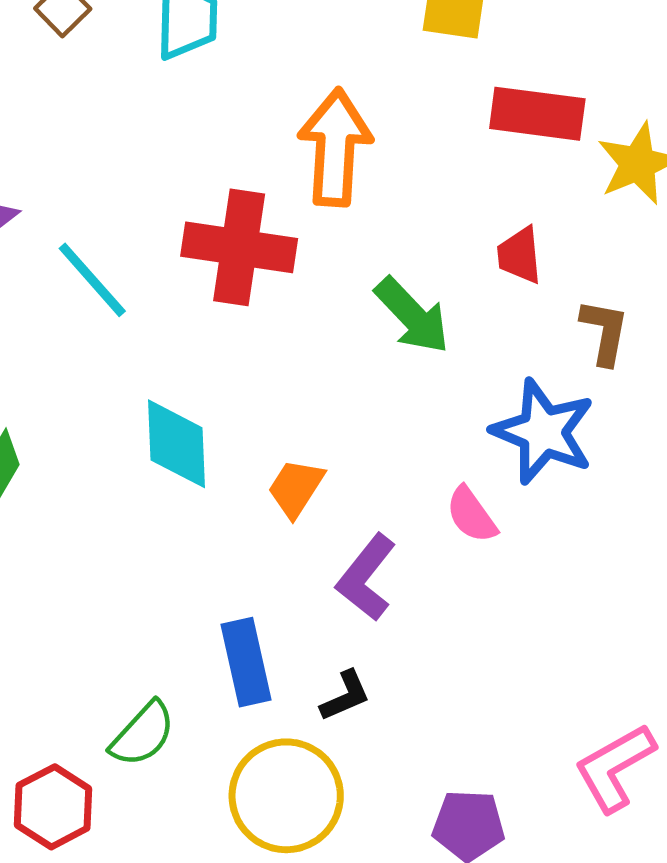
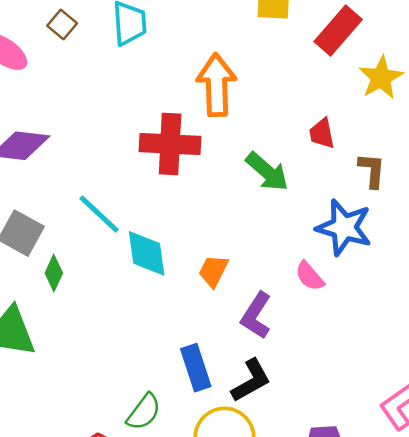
red rectangle: (537, 114) -> (338, 31), moved, turned -51
cyan line: (92, 280) -> (99, 214), moved
black L-shape: (345, 696) -> (251, 381), size x1.5

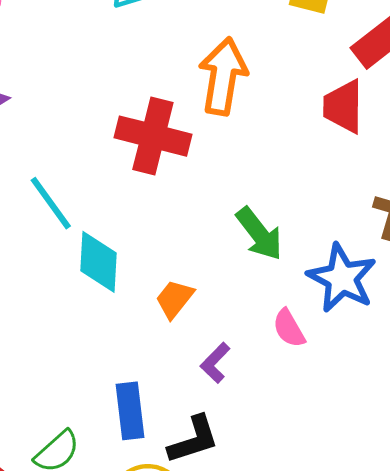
red trapezoid: (322, 133) -> (343, 107), moved, size x1.4
green arrow: (267, 172) -> (259, 234), moved
purple L-shape: (256, 316) -> (215, 363), size x0.7

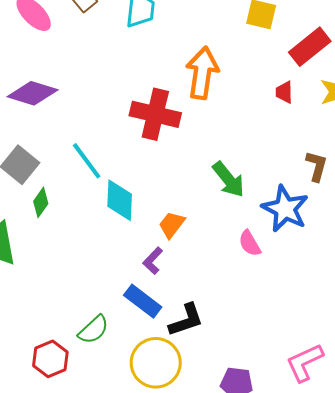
red trapezoid: (343, 107) -> (284, 92), size x0.6
purple L-shape: (215, 363) -> (153, 261), moved
blue rectangle: (130, 411) -> (143, 301), turned -45

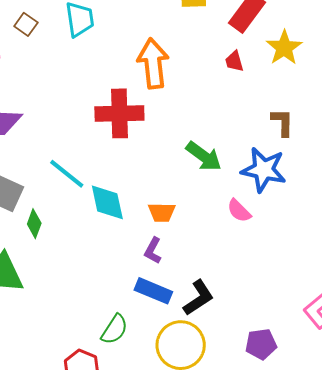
orange trapezoid: (172, 225) -> (162, 212), turned -112

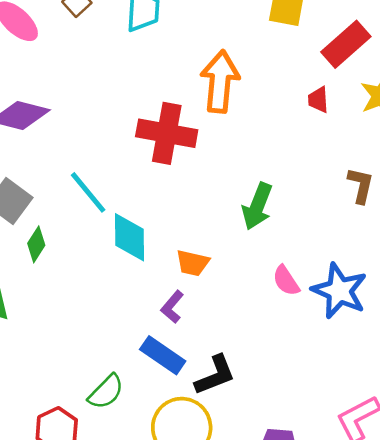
green arrow: (204, 156) -> (257, 206), turned 63
blue star: (264, 170) -> (339, 291), moved

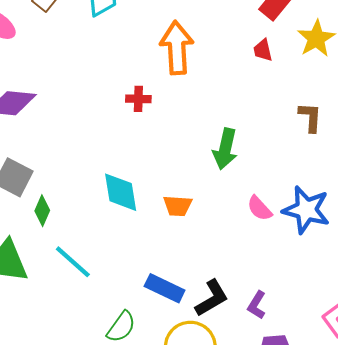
red cross: (167, 133) -> (138, 99), size x0.5
cyan line: (88, 192) -> (73, 262), moved
purple L-shape: (172, 307) -> (257, 305), moved

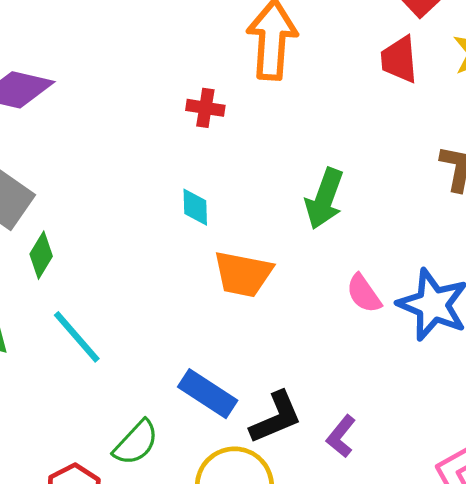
red trapezoid: (263, 50) -> (399, 60), size x1.4
cyan diamond: (121, 192) -> (195, 207), moved, size x0.6
orange trapezoid: (178, 206) -> (243, 274), size x1.4

